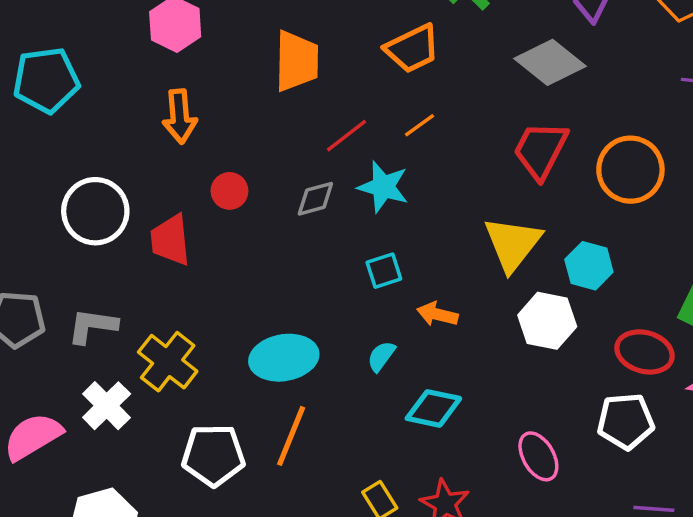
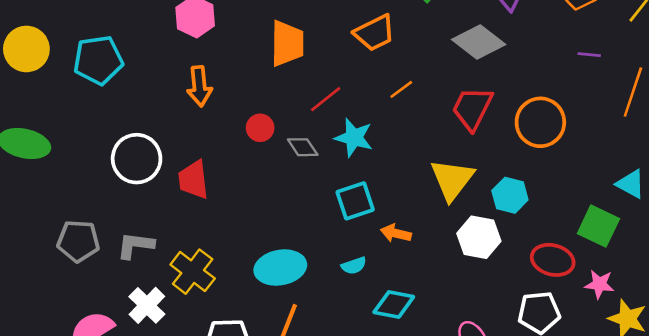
orange line: (420, 125) -> (401, 89), moved
red circle: (229, 191) -> (260, 128), moved
gray diamond: (315, 199) -> (303, 147), turned 72
cyan square: (384, 271) -> (355, 201), size x1.4
cyan semicircle: (381, 356) -> (354, 266), turned -145

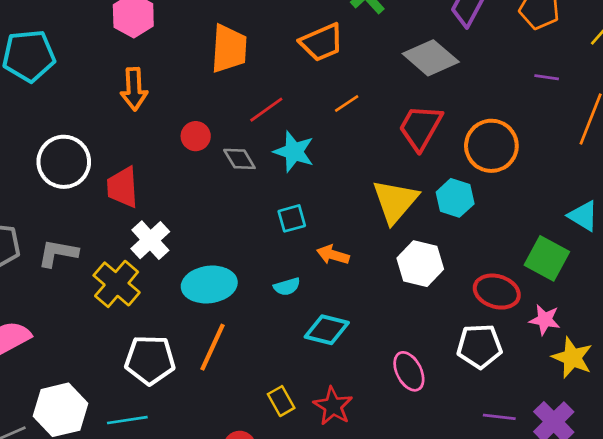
cyan hexagon: (510, 195) -> (455, 198), moved
cyan square: (355, 201) -> (292, 218), size x0.7
white cross: (147, 305) -> (150, 240), moved

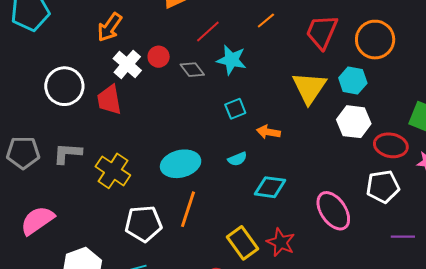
orange arrow: (134, 89) -> (110, 27), turned 44
white cross: (150, 240) -> (127, 64), moved
white hexagon: (420, 264) -> (354, 122), moved
pink ellipse: (409, 371) -> (333, 211), size x1.4
yellow rectangle: (281, 401) -> (243, 243), size x1.5

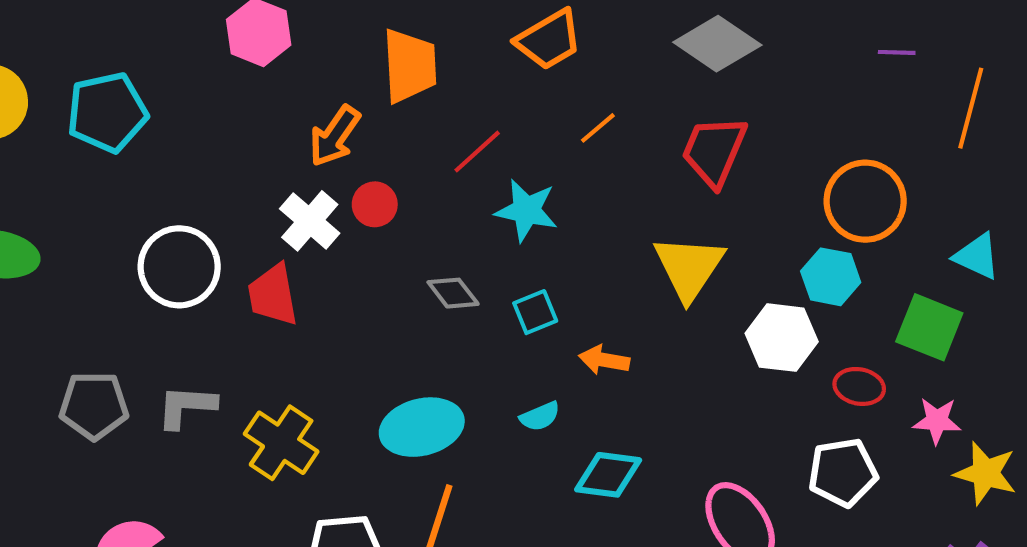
orange arrow: (110, 27) -> (335, 136), moved
orange circle: (375, 40) -> (865, 201), moved
gray diamond: (192, 70) -> (453, 293), moved
cyan hexagon: (353, 80) -> (831, 277), moved
red ellipse: (391, 145) -> (859, 386), size x0.7

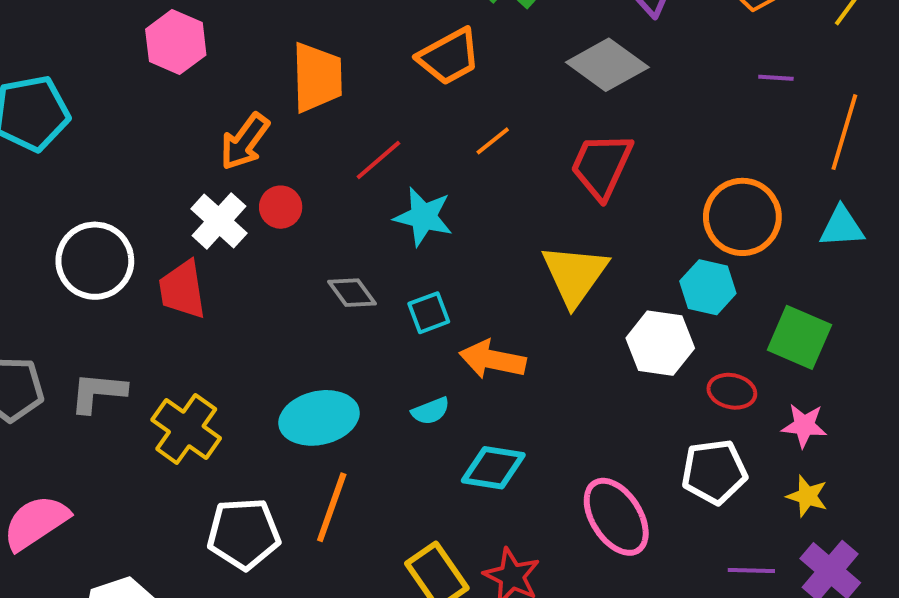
cyan triangle: (977, 256) -> (842, 227), moved, turned -30
orange arrow: (604, 360) -> (492, 360), size x1.4
yellow star: (986, 473) -> (807, 496), moved, size x0.7

